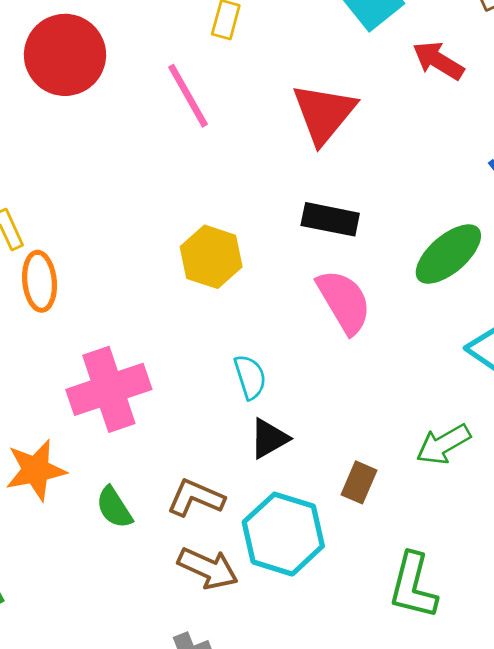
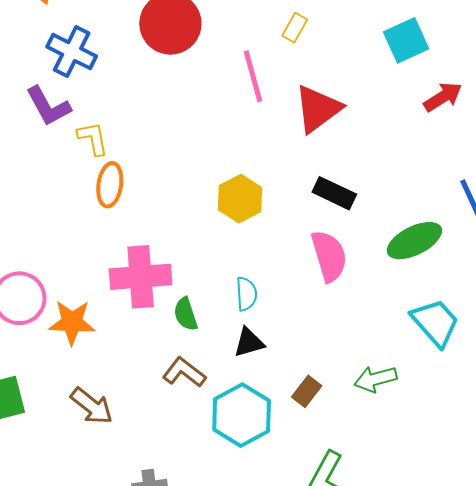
red arrow: (438, 60) -> (443, 97), turned 102
red triangle: (324, 113) -> (318, 109), moved
green semicircle: (114, 507) -> (186, 314), moved
brown arrow: (208, 568) -> (92, 406), moved

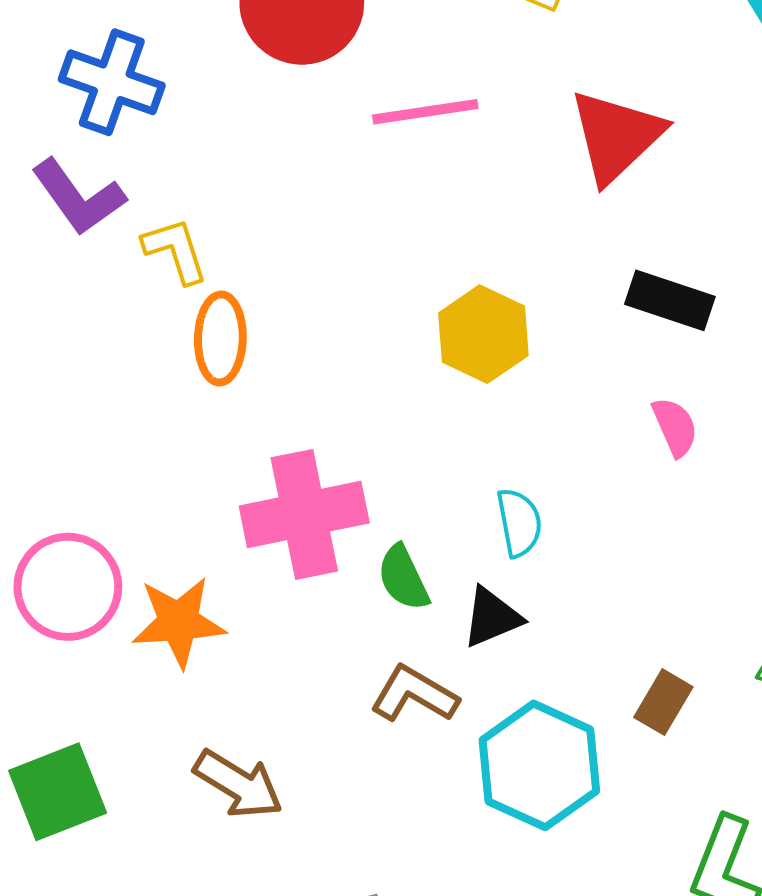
pink line: (253, 76) -> (425, 112), moved, turned -76
pink semicircle: (329, 256) -> (675, 427), size x0.6
black triangle: (249, 342) -> (492, 617), moved

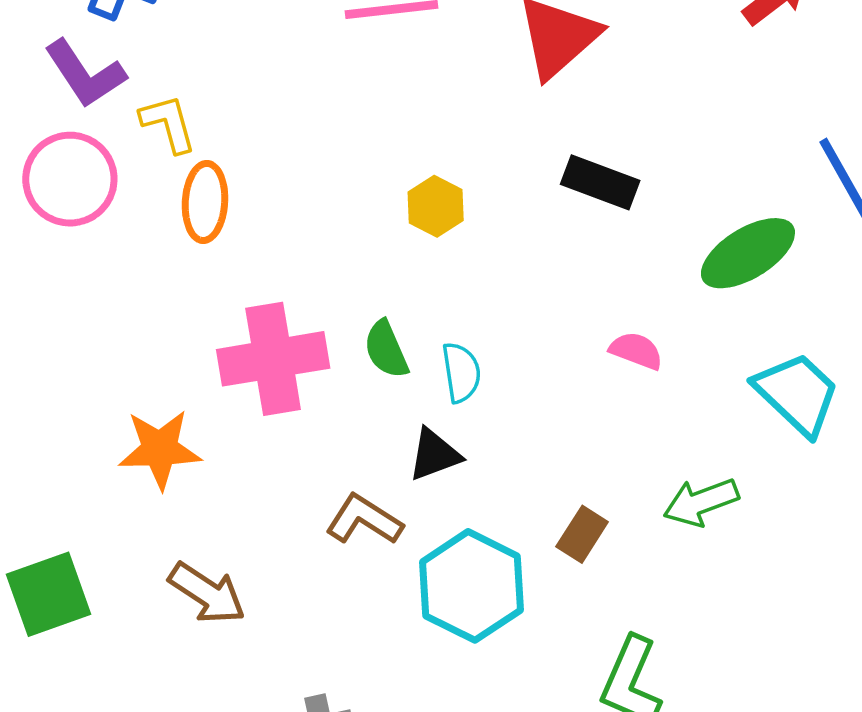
yellow hexagon: (483, 334) -> (436, 206), size x0.7
pink semicircle: (675, 427) -> (636, 351), moved, turned -48
green semicircle: (403, 578) -> (386, 349), moved
pink circle: (68, 587) -> (70, 179), moved

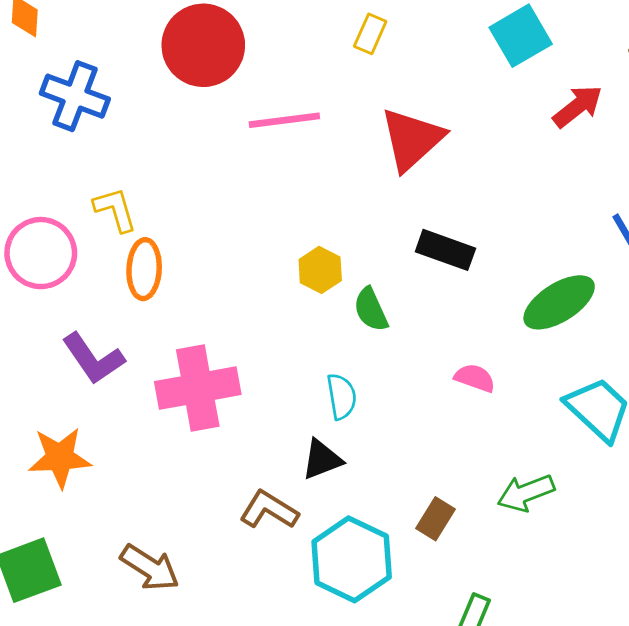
purple L-shape: (85, 74) -> (93, 359), moved
green semicircle: (386, 349) -> (371, 310), moved
orange star: (160, 449) -> (60, 458), moved

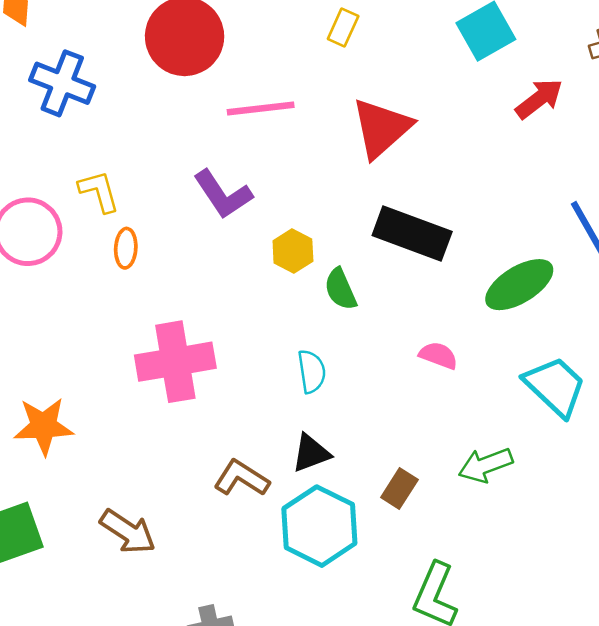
black rectangle: (445, 250) -> (412, 233), size x1.4
orange ellipse: (144, 269) -> (126, 248), size x0.7
purple L-shape: (93, 359) -> (223, 194), moved
black triangle: (322, 459) -> (311, 453), moved

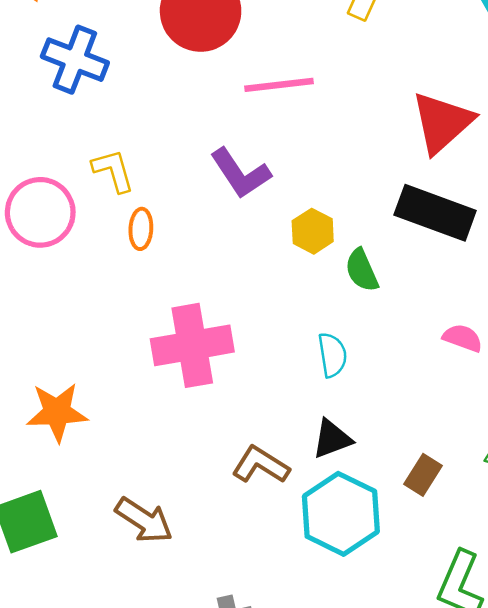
red triangle: (381, 128) -> (442, 122), moved

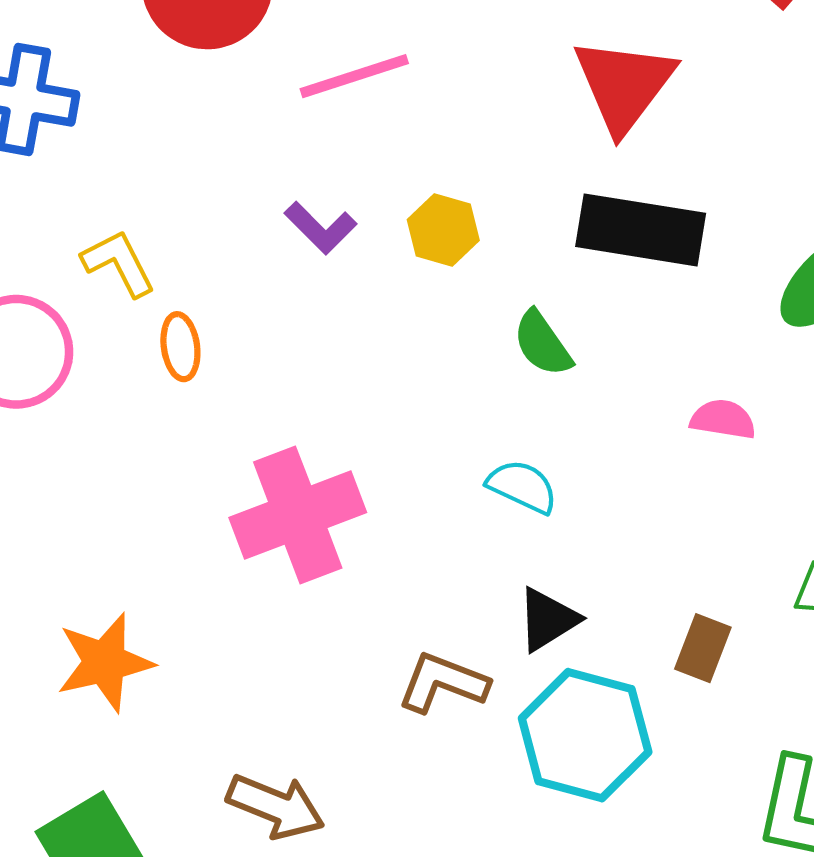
purple L-shape: (240, 173) -> (321, 228), size x0.7
yellow hexagon: (313, 231) -> (443, 230), moved
cyan semicircle: (332, 355) -> (522, 487), turned -45

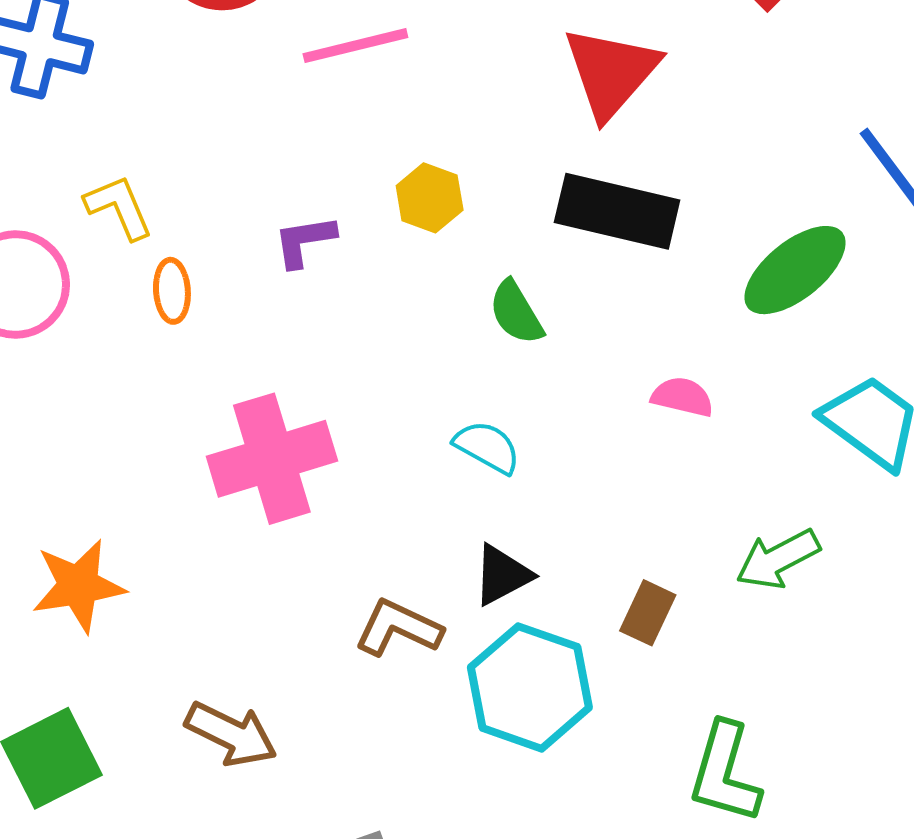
purple L-shape: (321, 228) -> (304, 241), moved, turned 122

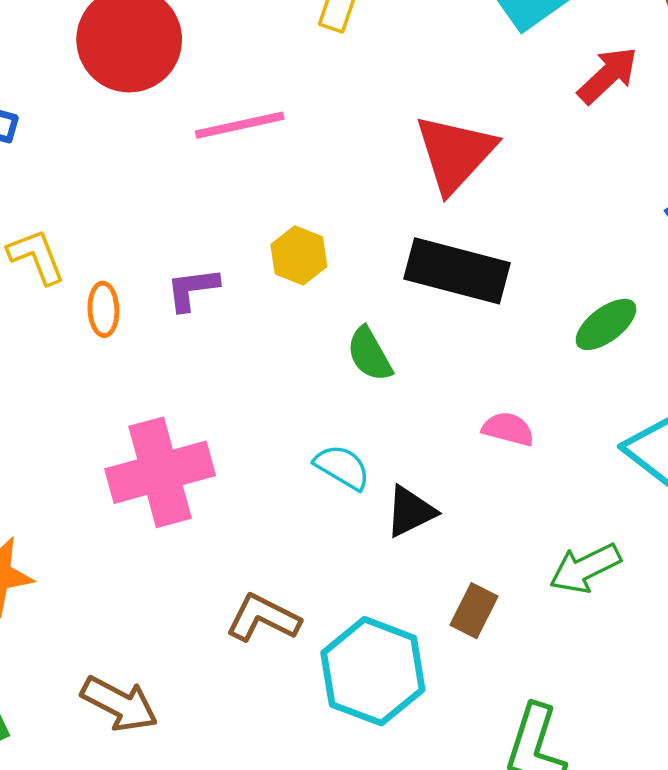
green ellipse: (795, 270) -> (606, 324), size x0.7
orange ellipse: (172, 291) -> (103, 309), moved
black triangle: (502, 575) -> (410, 511), moved

